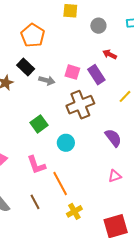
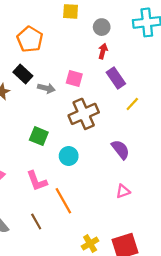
red arrow: (110, 54) -> (103, 51), moved, turned 80
purple rectangle: (96, 75) -> (116, 78), moved
green square: (39, 124) -> (39, 136), turned -30
yellow cross: (74, 211) -> (90, 244), moved

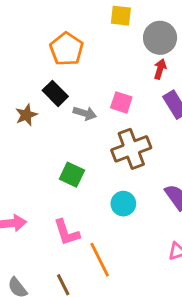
gray circle: (102, 27) -> (160, 38), size x1.5
cyan circle: (69, 156) -> (123, 204), moved

